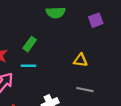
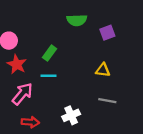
purple square: (96, 20) -> (107, 33), moved

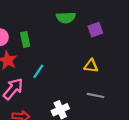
green rectangle: (50, 53) -> (25, 39), moved, turned -48
cyan line: (48, 76) -> (38, 71), turned -56

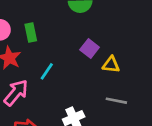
purple square: (95, 30) -> (90, 49), moved, turned -32

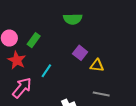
green rectangle: (31, 32) -> (34, 40), turned 48

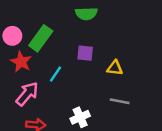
green rectangle: (34, 40) -> (41, 38), size x1.5
purple square: (80, 53) -> (85, 53), moved, turned -32

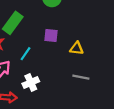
white cross: (80, 117) -> (31, 82), moved

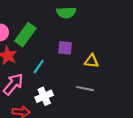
gray line: (81, 77) -> (85, 89), moved

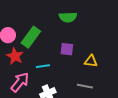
cyan line: (39, 67) -> (43, 66), turned 48

